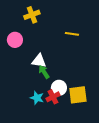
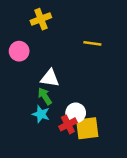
green arrow: (44, 72) -> (45, 96), moved
yellow square: (78, 95) -> (87, 128), moved
cyan star: (37, 98) -> (41, 114), moved

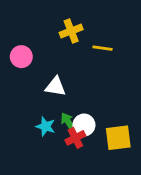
yellow cross: (41, 19) -> (71, 31), moved
green arrow: (45, 96) -> (68, 122), moved
yellow square: (87, 128) -> (118, 138), moved

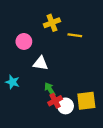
pink circle: (21, 57) -> (24, 41), moved
white circle: (84, 125) -> (65, 106), moved
cyan star: (45, 126) -> (12, 82), moved

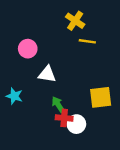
yellow cross: (52, 23) -> (75, 21), moved, turned -35
red cross: (55, 101) -> (64, 118), turned 32
yellow square: (86, 101) -> (101, 97), moved

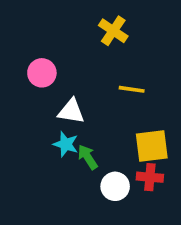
yellow line: (87, 41) -> (132, 89), moved
cyan star: (14, 96) -> (66, 144), moved
red cross: (64, 118) -> (150, 177), moved

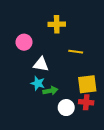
yellow cross: (113, 31) -> (57, 24), moved, turned -35
green arrow: (88, 157) -> (50, 91), turned 112

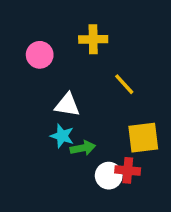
pink circle: (24, 42) -> (40, 55), moved
yellow line: (76, 52) -> (124, 84), turned 40
red cross: (86, 102) -> (128, 170), moved

